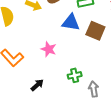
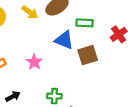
brown square: (95, 31) -> (88, 55), turned 36

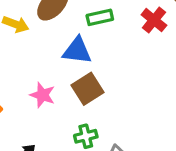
brown square: (88, 55) -> (88, 89), moved

